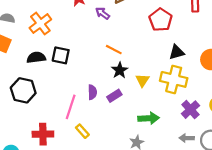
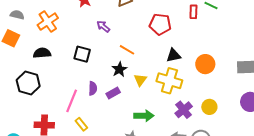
purple arrow: (103, 13) -> (103, 26), moved
red pentagon: (161, 20) -> (160, 24), turned -30
orange line: (114, 50) -> (127, 50), moved
black square: (61, 55) -> (82, 54), moved

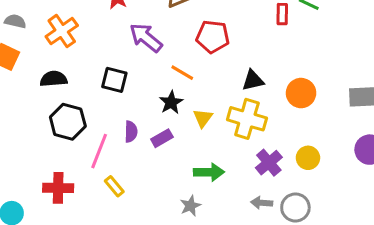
red pentagon: (160, 24) -> (213, 37), moved
purple arrow: (103, 26) -> (146, 38), size x1.6
black hexagon: (28, 83) -> (68, 122), moved

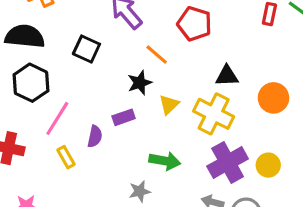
black semicircle: (54, 79) -> (25, 36), size x1.4
purple semicircle: (131, 132) -> (95, 136), moved
purple cross: (269, 163) -> (228, 162), size x1.4

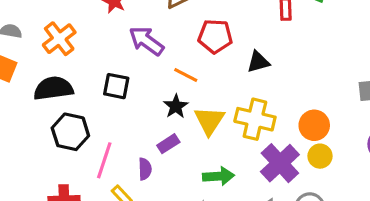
black triangle: (227, 76) -> (258, 62), moved
orange circle: (273, 98) -> (314, 125), moved
yellow triangle: (169, 105) -> (209, 121), size x1.5

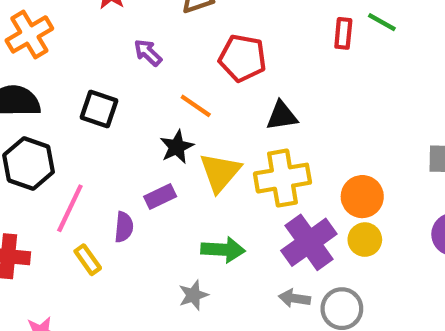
purple arrow: (146, 41) -> (148, 53), size x0.6
black triangle: (258, 62) -> (282, 116), moved
yellow cross: (255, 119) -> (282, 178), turned -30

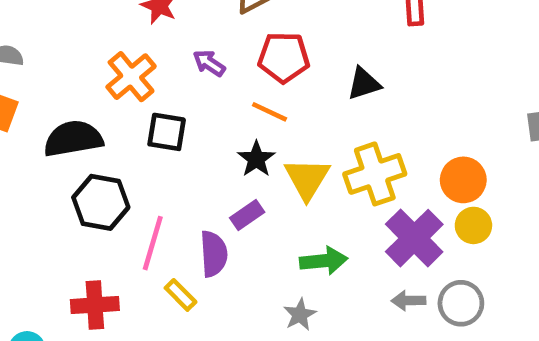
orange cross: (29, 34) -> (131, 77), moved
red pentagon: (243, 58) -> (284, 57), moved
black triangle: (282, 116) -> (364, 84), moved
purple semicircle: (124, 227) -> (214, 254), size x1.4

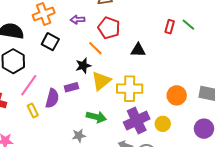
purple arrow: (209, 63) -> (78, 20), turned -56
orange circle: (463, 180) -> (177, 95), moved

